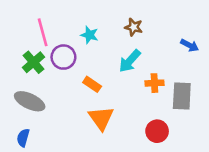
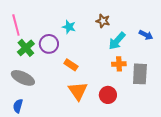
pink line: (43, 32) -> (16, 25), moved
cyan arrow: (130, 61) -> (117, 41), moved
red circle: (157, 131) -> (108, 95), moved

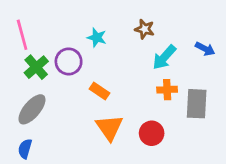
gray ellipse: (23, 78) -> (32, 109), turned -75

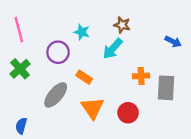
cyan arrow: (164, 57) -> (113, 49), moved
green cross: (36, 67) -> (20, 69), moved
gray ellipse: (32, 109) -> (56, 95), moved

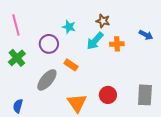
orange cross: (141, 76) -> (117, 44), moved
gray rectangle: (166, 88) -> (145, 95), moved
orange triangle: (92, 108) -> (77, 103), moved

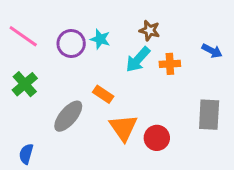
pink line: (16, 25) -> (23, 36), turned -40
purple circle: (49, 44) -> (71, 44), moved
gray rectangle: (145, 95) -> (209, 115), moved
orange triangle: (77, 103) -> (123, 128), moved

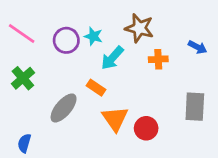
brown star: (150, 30) -> (139, 28), size x1.5
cyan arrow: (138, 59) -> (112, 58), moved

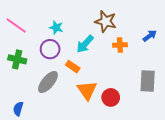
cyan star: (93, 36) -> (56, 28), moved
purple circle: (66, 40) -> (50, 49), moved
blue arrow: (198, 47) -> (150, 36), turned -64
green cross: (23, 78) -> (17, 59), turned -36

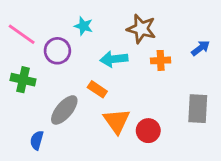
cyan star: (56, 28) -> (84, 26), moved
cyan arrow: (85, 44) -> (114, 59), turned 42
purple circle: (50, 49) -> (57, 51), moved
blue semicircle: (18, 109) -> (37, 140), moved

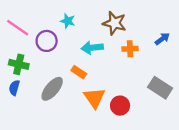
gray rectangle: (198, 109) -> (160, 88), turned -60
blue semicircle: (37, 140) -> (14, 88), moved

